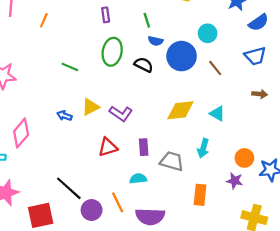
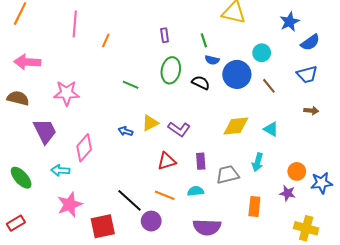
gray trapezoid: (172, 161) -> (228, 175), turned -30
orange line: (118, 202) -> (165, 195), moved, turned -42

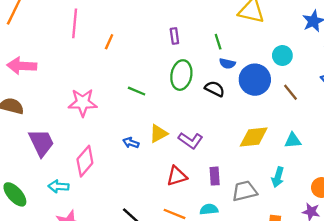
pink star: (67, 93) -> (83, 103), moved
cyan triangle: (271, 129) -> (293, 140), turned -35

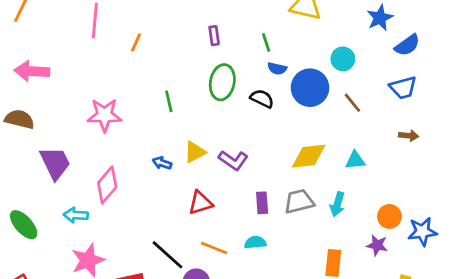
green line: (137, 91) -> (169, 101), turned 54
red triangle: (177, 176) -> (200, 203), moved
gray trapezoid: (245, 191) -> (299, 201), moved

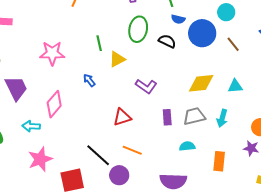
yellow triangle: (195, 152) -> (117, 59), moved
blue arrow: (162, 163) -> (89, 80), moved, turned 32
cyan semicircle: (255, 242) -> (187, 146), moved

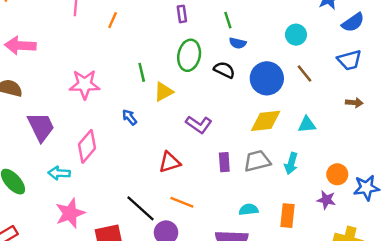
blue circle: (202, 33) -> (267, 78), moved
cyan semicircle: (187, 146) -> (249, 210), moved

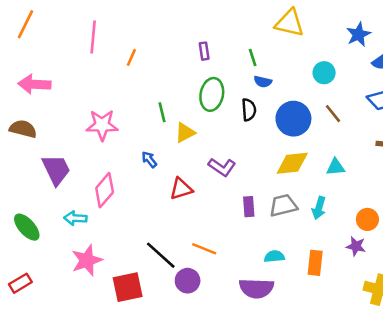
black semicircle: (224, 70) -> (249, 110), turned 60
red triangle: (170, 162) -> (181, 189), moved

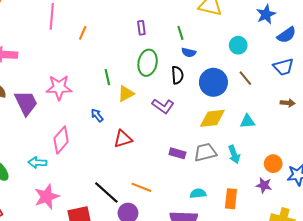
purple L-shape: (222, 167) -> (163, 106), moved
purple trapezoid: (56, 170) -> (26, 103), moved
purple rectangle: (249, 207) -> (177, 153), turned -70
cyan arrow: (319, 208) -> (234, 154), turned -36

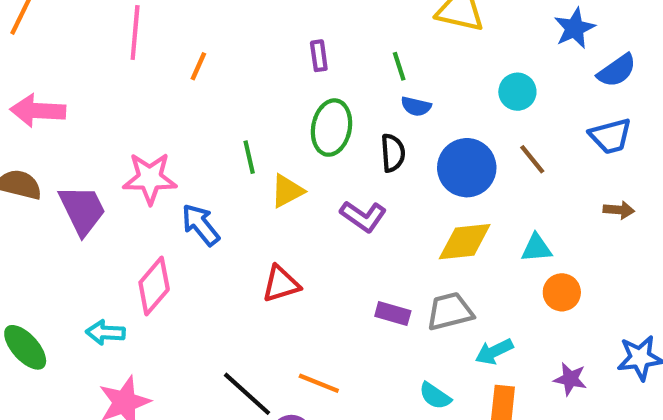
blue arrow: (97, 115) -> (201, 225), moved, size x1.5
cyan arrow: (234, 154) -> (494, 352), moved, turned 84
orange circle: (273, 164) -> (562, 292), moved
cyan semicircle: (198, 194) -> (435, 396), turned -140

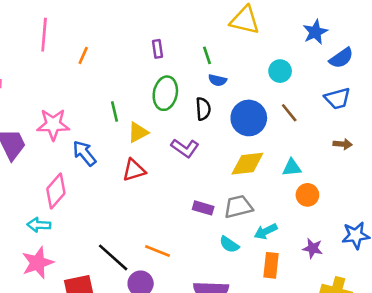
red triangle: (281, 284) -> (134, 170), moved
cyan arrow: (105, 333) -> (39, 225), moved
cyan semicircle: (435, 396) -> (229, 244), moved

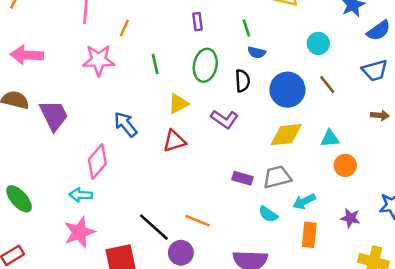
green line: (114, 111) -> (155, 64), moved
pink star: (53, 125) -> (99, 60), moved

